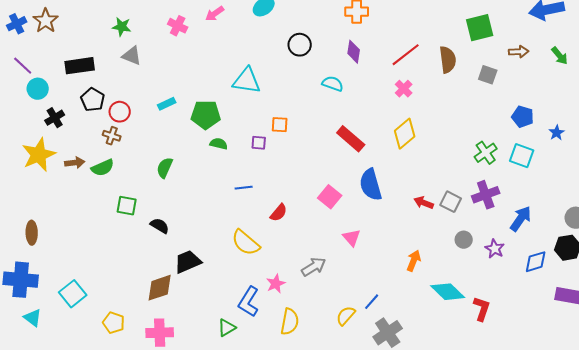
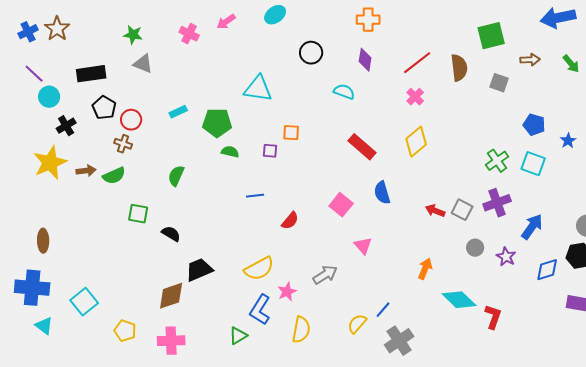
blue semicircle: (371, 185) -> (382, 193), size x0.7
yellow semicircle: (246, 243) -> (259, 269), moved, turned -68

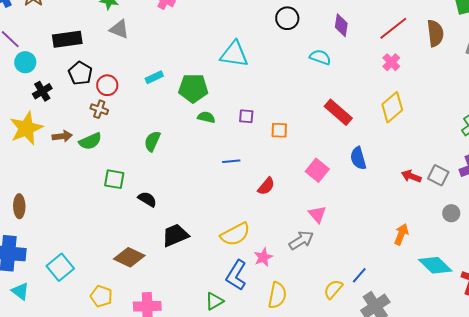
orange square: (291, 133) -> (279, 130), moved
pink triangle: (363, 246) -> (317, 214), moved
brown diamond: (171, 296) -> (129, 257), moved, turned 44

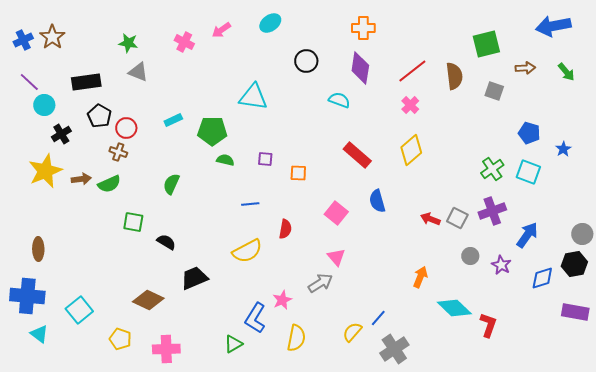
purple diamond: (341, 25) -> (360, 68), size x1.4
red semicircle: (266, 186) -> (285, 229), turned -30
yellow semicircle: (235, 234) -> (247, 251), moved

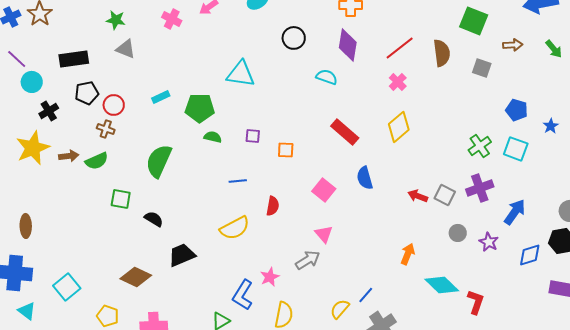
green square: (486, 44) -> (474, 21), turned 36
black pentagon: (99, 116) -> (87, 93), turned 30
green semicircle: (171, 184) -> (159, 161), size x1.6

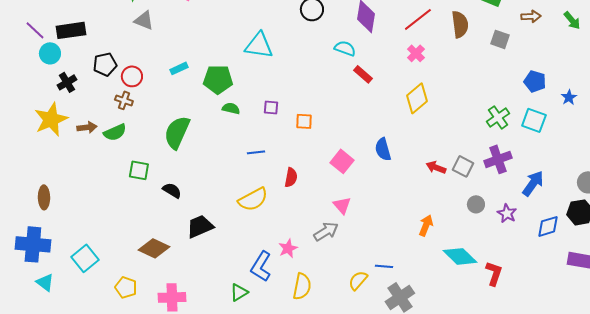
black rectangle: (74, 59) -> (71, 30), moved
red rectangle: (345, 132) -> (363, 74), moved, size x0.7
blue line: (366, 295) -> (384, 266), turned 54

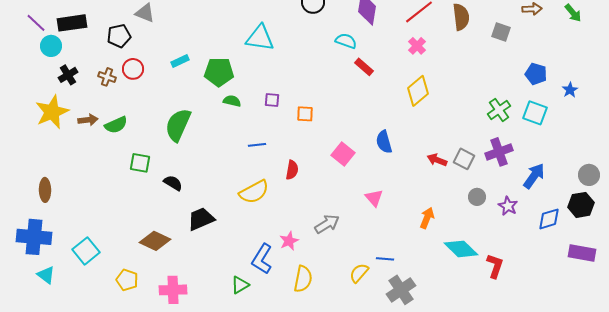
black pentagon: (105, 64) -> (119, 36), moved
brown cross: (124, 100) -> (107, 77), moved
pink triangle: (342, 205) -> (374, 198), moved

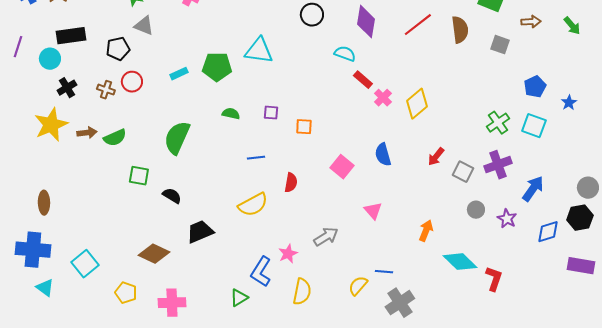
purple line: (36, 23) -> (18, 47), moved, turned 65
pink cross: (417, 46) -> (383, 98), moved
green pentagon: (219, 72) -> (217, 67), moved
blue pentagon: (536, 74) -> (535, 87), turned 30
red arrow: (437, 160) -> (436, 157), moved, turned -72

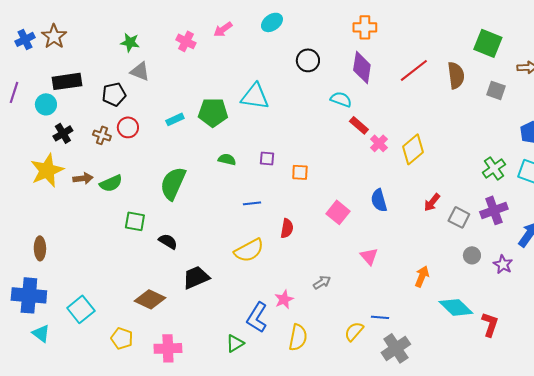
gray arrow: (326, 237) -> (322, 282), size x0.7

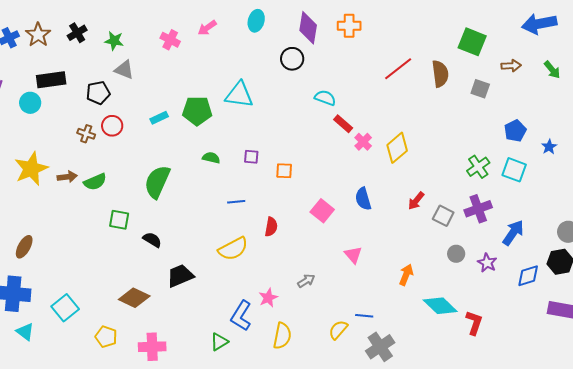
cyan ellipse: (272, 22) -> (256, 21), turned -40
purple diamond: (362, 67) -> (308, 28), moved
black cross: (63, 133) -> (77, 33), moved
brown ellipse: (40, 248) -> (24, 247), turned 30

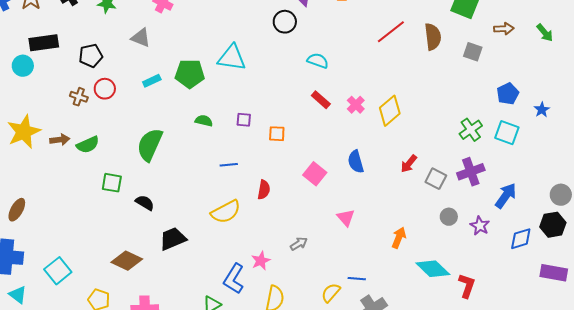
gray triangle: (124, 70) -> (141, 38), moved
red rectangle: (343, 124) -> (321, 100), moved

